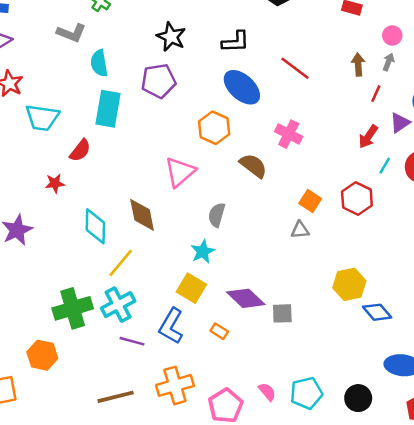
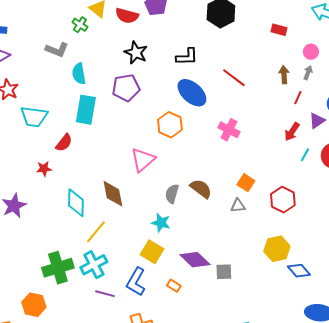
brown semicircle: (253, 166) -> (201, 189), moved
red hexagon: (357, 198) -> (283, 200), moved
cyan star: (203, 252) -> (161, 223), turned -30

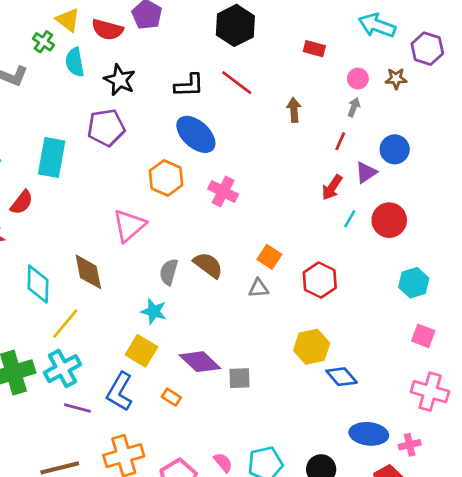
cyan semicircle: (79, 74) -> (75, 62), moved
brown arrow: (284, 75) -> (294, 110), moved
red line: (234, 78) -> (237, 83), moved
pink cross: (229, 130) -> (223, 192), moved

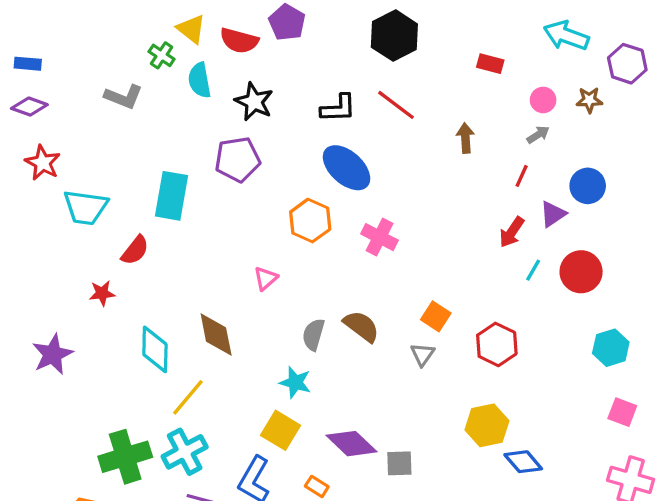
gray arrow: (354, 107) -> (538, 135), turned 36
pink triangle: (129, 226) -> (266, 278), size x0.6
gray triangle: (259, 288) -> (422, 354), turned -50

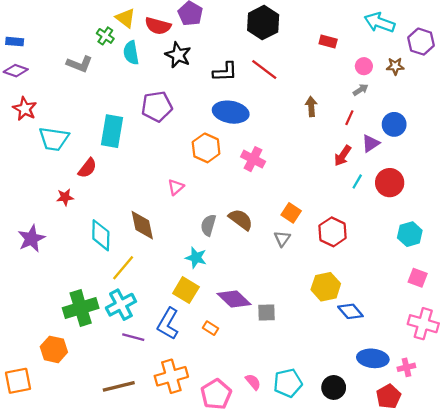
black star: (254, 102) -> (178, 55), moved
brown arrow: (465, 138) -> (311, 106), moved
blue ellipse: (347, 168) -> (231, 112), turned -32

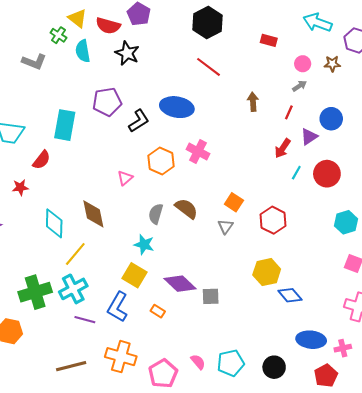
black L-shape: (225, 72) -> (139, 121), moved, turned -30
orange hexagon: (206, 148) -> (161, 161), moved
orange cross: (171, 376) -> (121, 357), turned 32

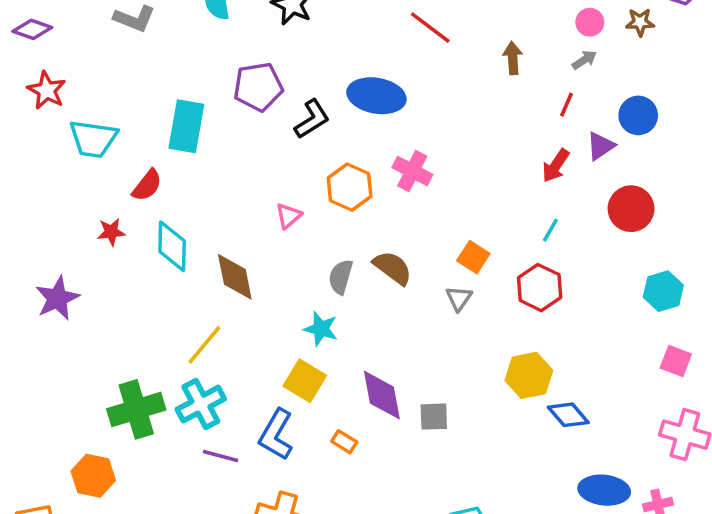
brown arrow: (253, 102) -> (513, 58), moved
cyan line: (296, 173) -> (550, 230), moved
cyan diamond: (54, 223) -> (172, 246), moved
purple diamond: (180, 284) -> (382, 395), turned 36

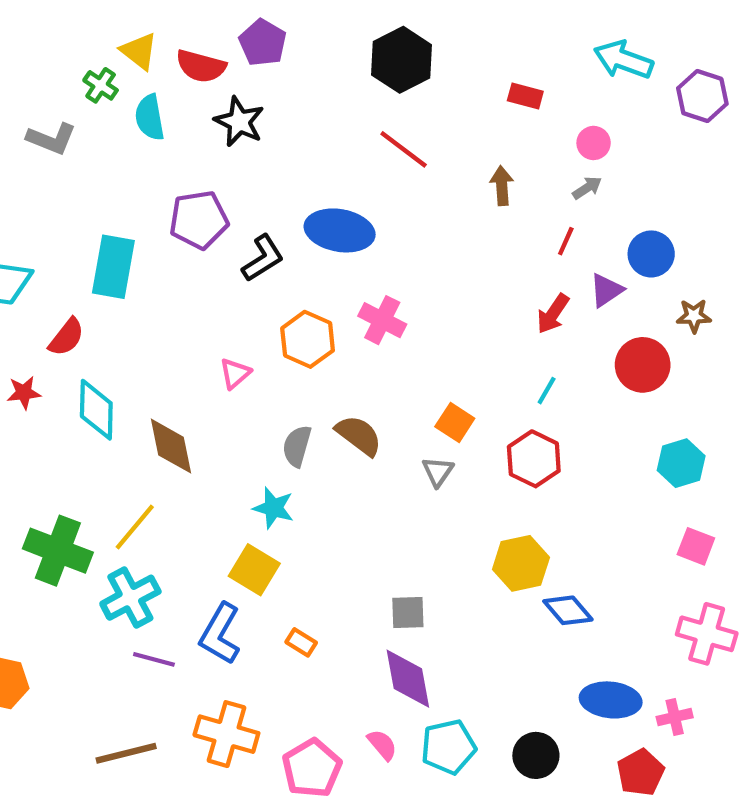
brown star: (640, 22) -> (694, 316), moved
purple diamond: (382, 395) -> (408, 679), moved
green cross: (136, 409) -> (58, 551), moved, turned 38

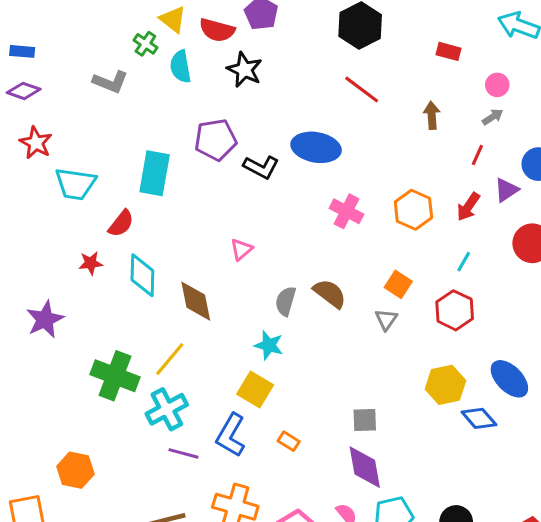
black L-shape: (263, 258) -> (261, 167), turned 60
orange hexagon: (308, 339) -> (413, 210), moved
blue ellipse: (611, 700) -> (509, 379), moved, turned 39

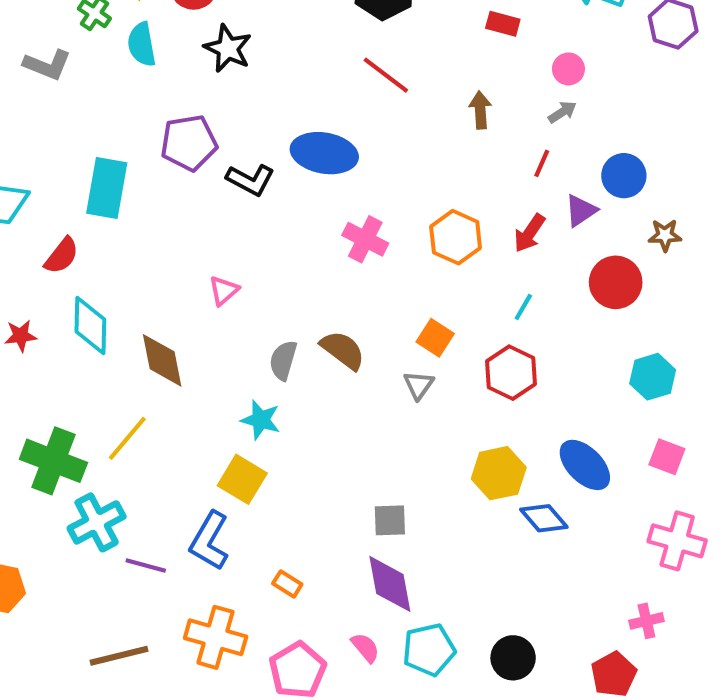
red star: (91, 263) -> (21, 336), moved
cyan cross: (167, 409) -> (97, 522), moved
orange rectangle: (289, 441) -> (287, 584), moved

